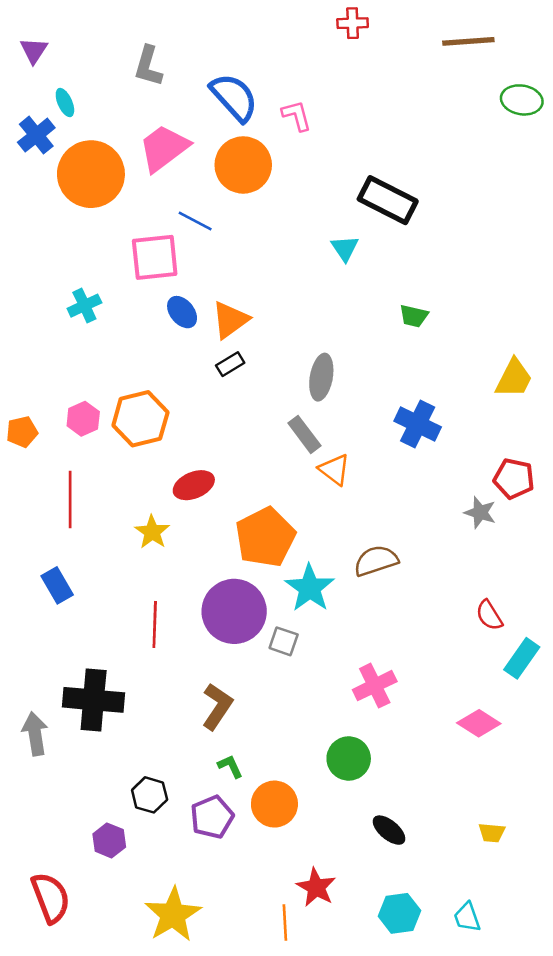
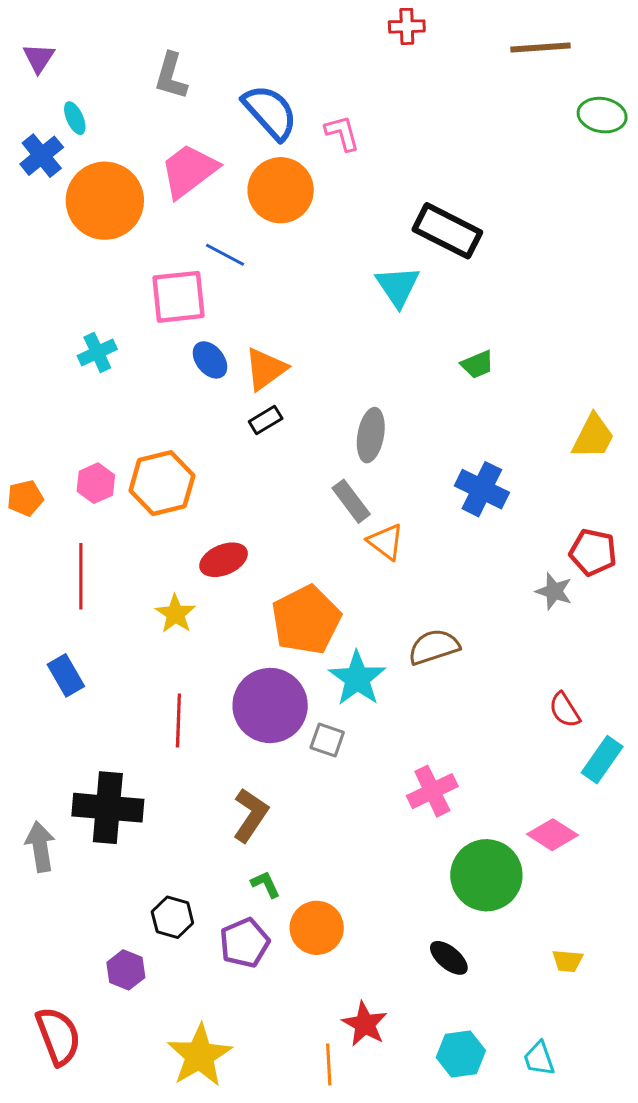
cyan triangle: (345, 248) -> (398, 286), size x1.4
green trapezoid: (414, 316) -> (477, 364), turned -36
green circle: (349, 758) -> (486, 875), moved, size x1.4

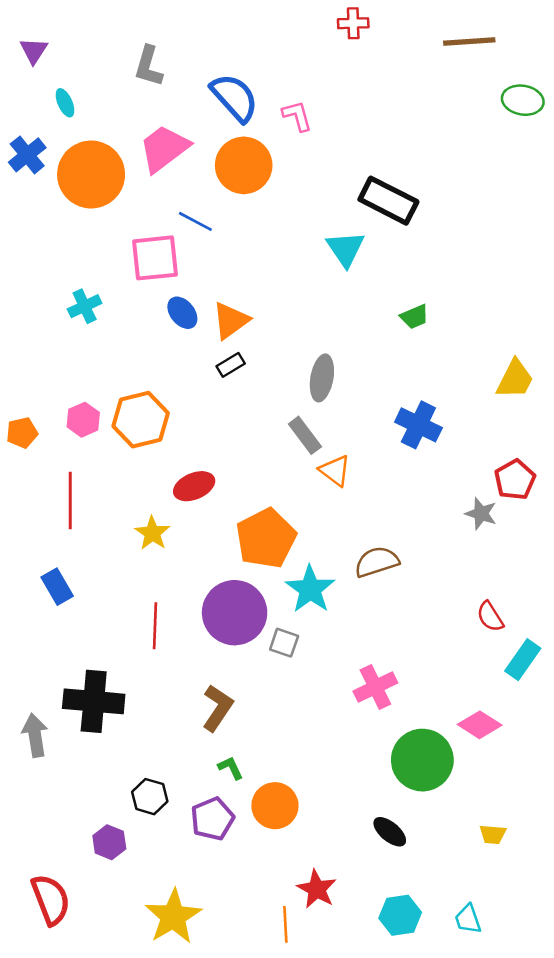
blue cross: (42, 156) -> (27, 155), moved
red pentagon: (593, 552) -> (515, 480), turned 30

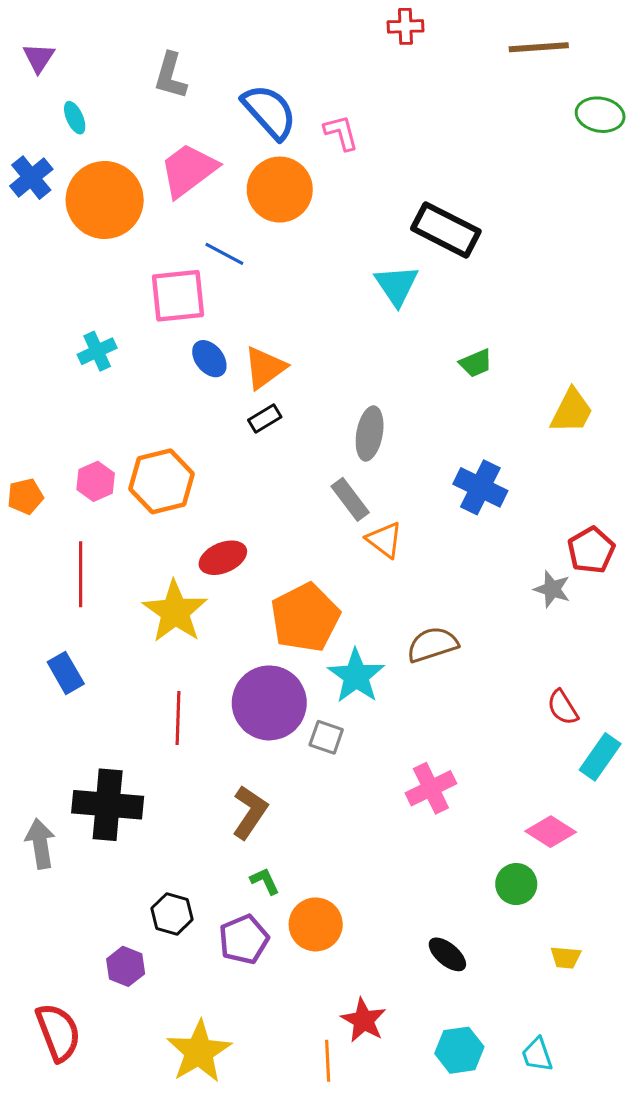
yellow trapezoid: (515, 379) -> (572, 411), moved
yellow star: (152, 533) -> (175, 612), size x1.6
green circle: (422, 760) -> (516, 884), moved, size x0.6

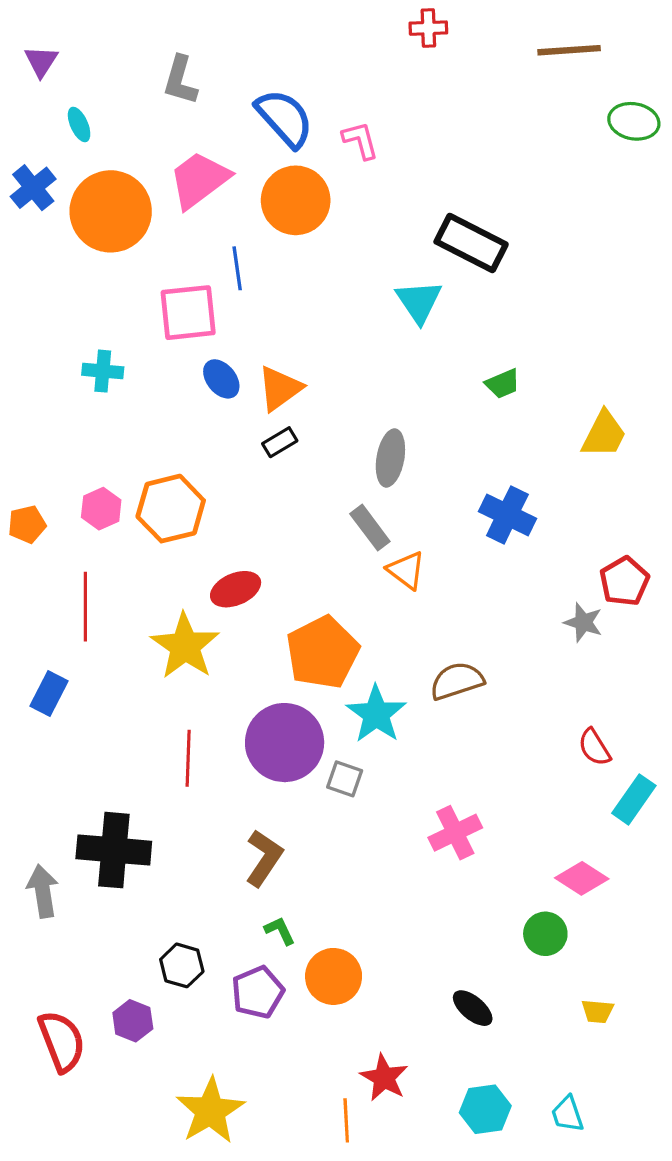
blue line: (224, 254) -> (237, 268), turned 54
cyan cross: (97, 351) -> (103, 371), turned 30
blue rectangle: (66, 673) -> (49, 694), moved, turned 57
red semicircle: (58, 1032) -> (62, 1041), moved

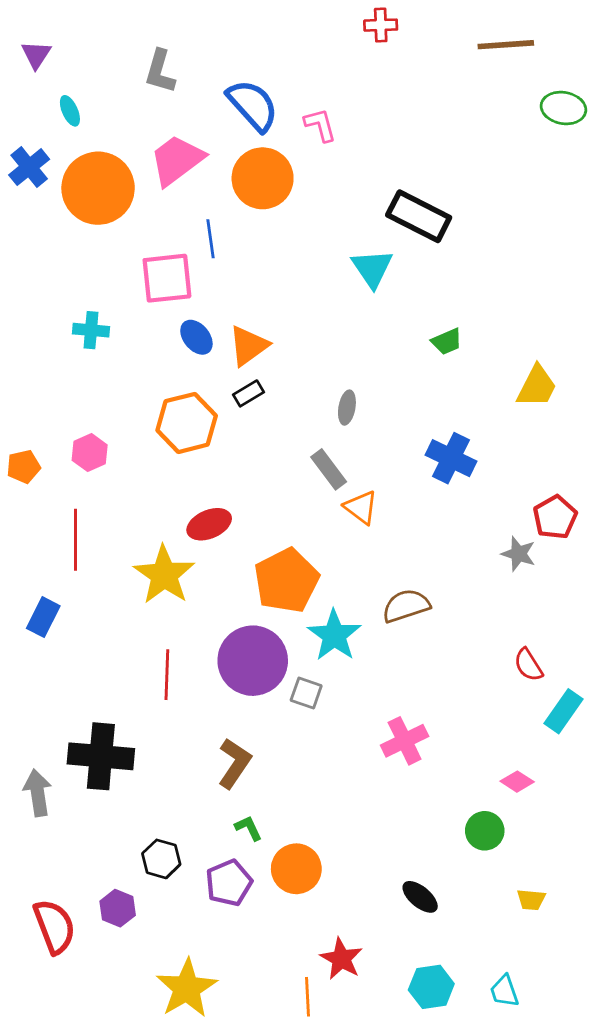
gray ellipse: (390, 458) -> (347, 408), size x0.7
orange hexagon: (171, 509) -> (187, 423), moved
pink diamond: (582, 878) -> (517, 782), size x0.7

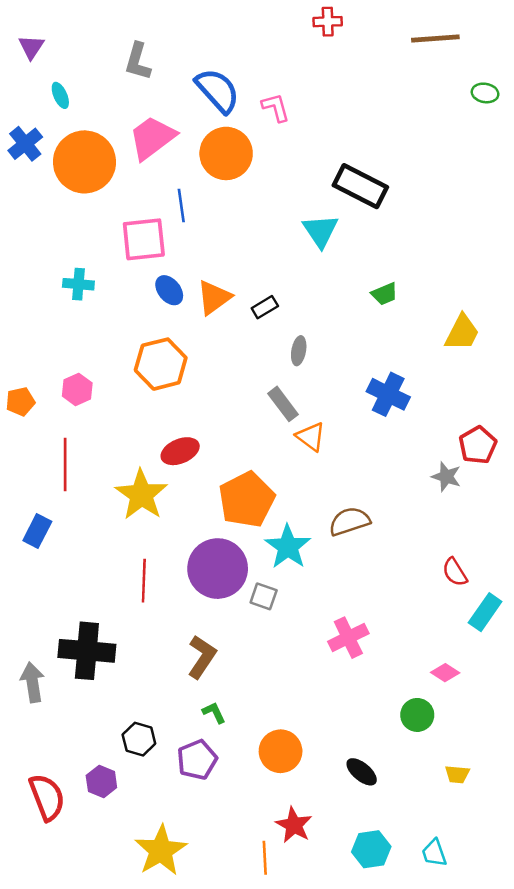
green ellipse: (563, 108) -> (485, 93), size x0.7
black rectangle: (248, 393) -> (265, 307), moved
orange circle: (296, 869) -> (281, 751), moved

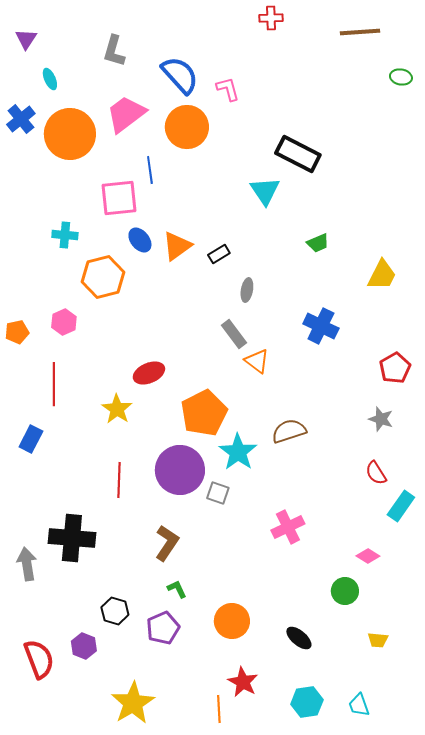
orange hexagon: (161, 364) -> (103, 277), moved
gray star: (446, 477) -> (381, 419), moved
yellow star: (141, 495) -> (117, 409), size x0.7

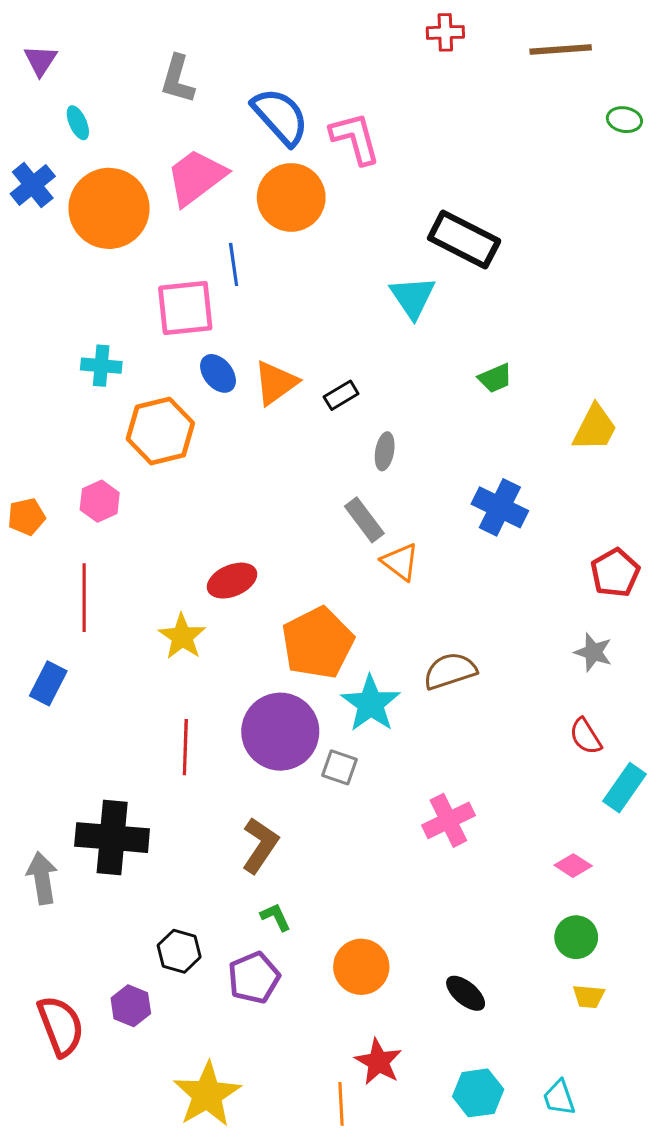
red cross: (271, 18) -> (445, 32), moved
pink L-shape: (228, 89) -> (355, 138), size x1.4
green circle: (345, 591) -> (576, 937), moved

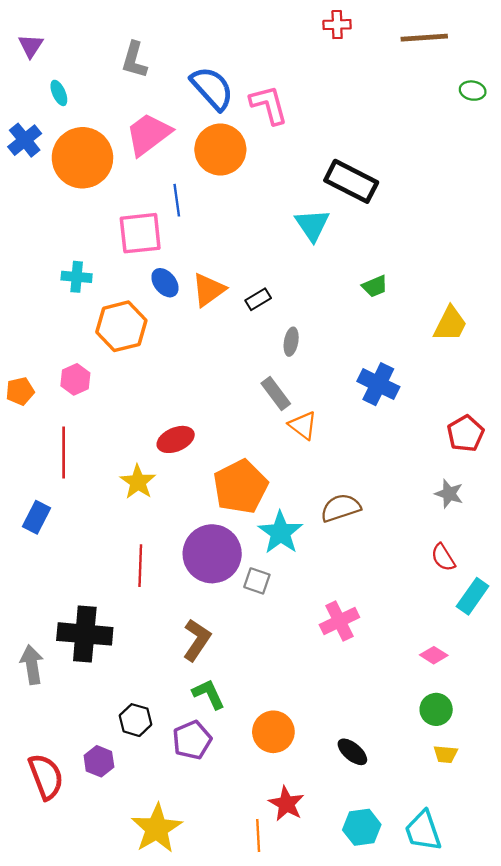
green L-shape: (276, 917) -> (209, 694), size x1.4
cyan trapezoid: (559, 1098) -> (423, 831), size x1.5

